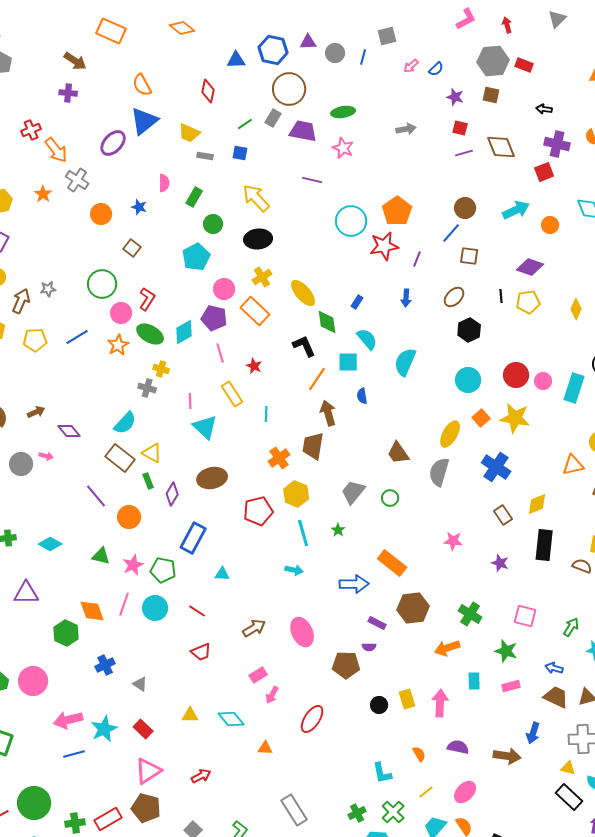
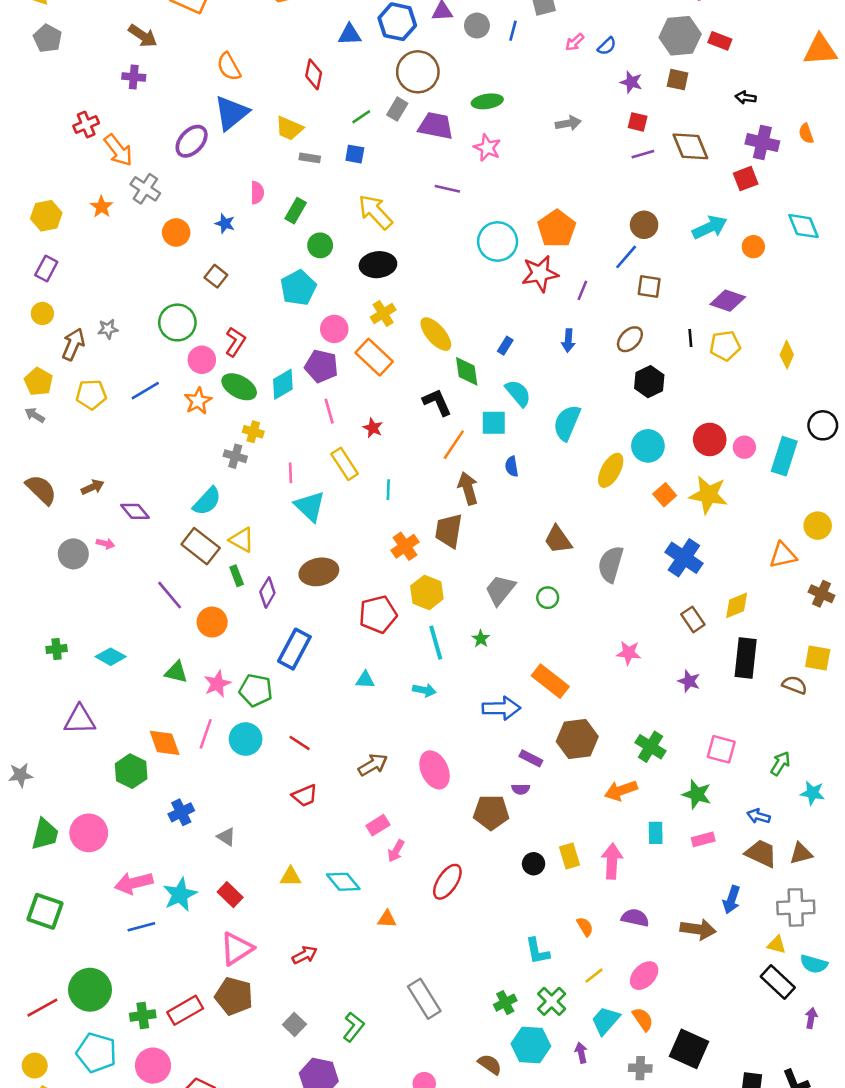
yellow ellipse: (450, 434) -> (611, 470), moved
cyan triangle: (222, 574) -> (365, 680), moved

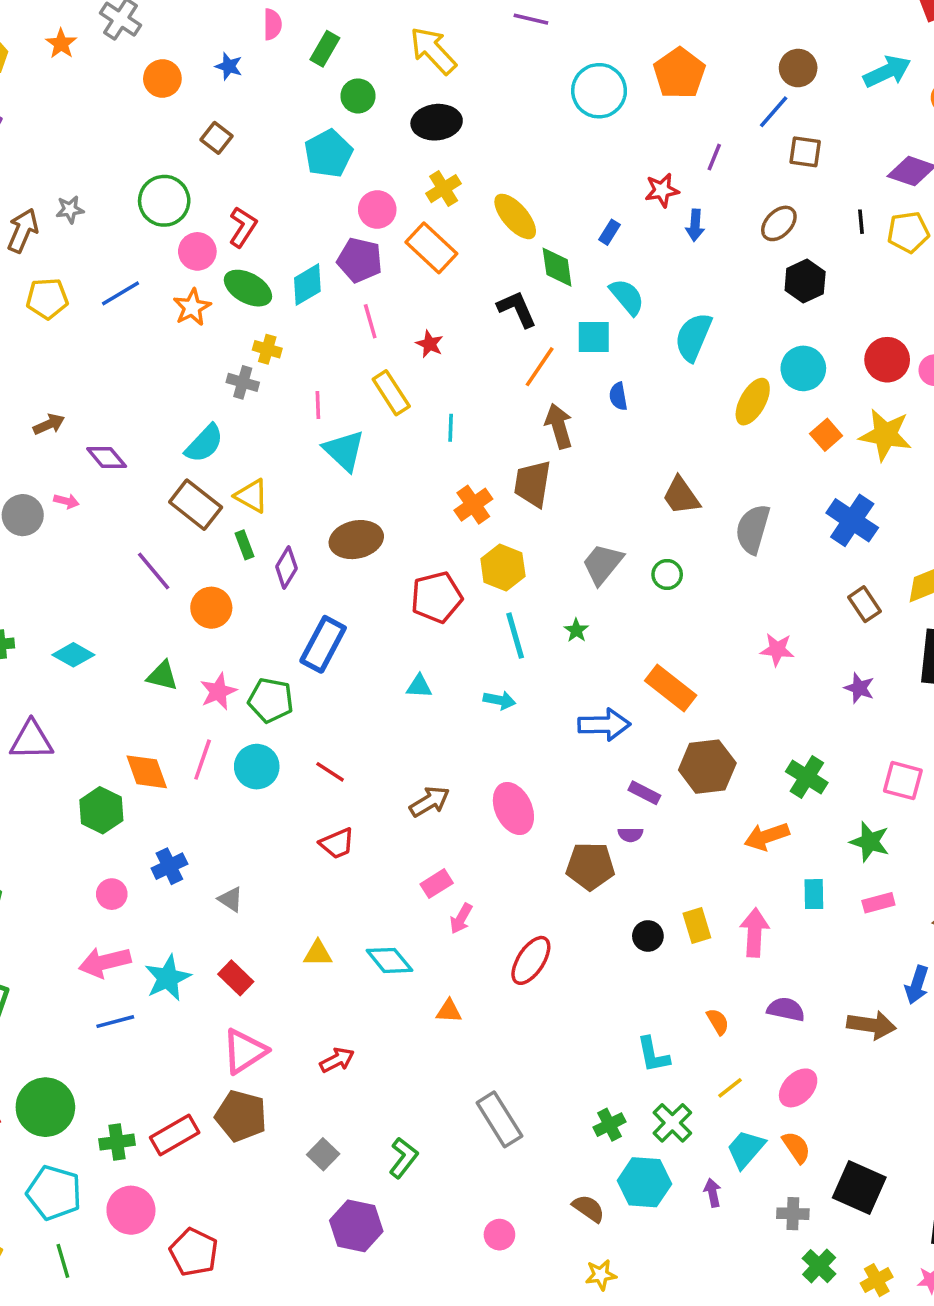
red star: (540, 274) -> (662, 190), moved, size x0.7
pink circle: (89, 833) -> (112, 894), moved, size x0.6

